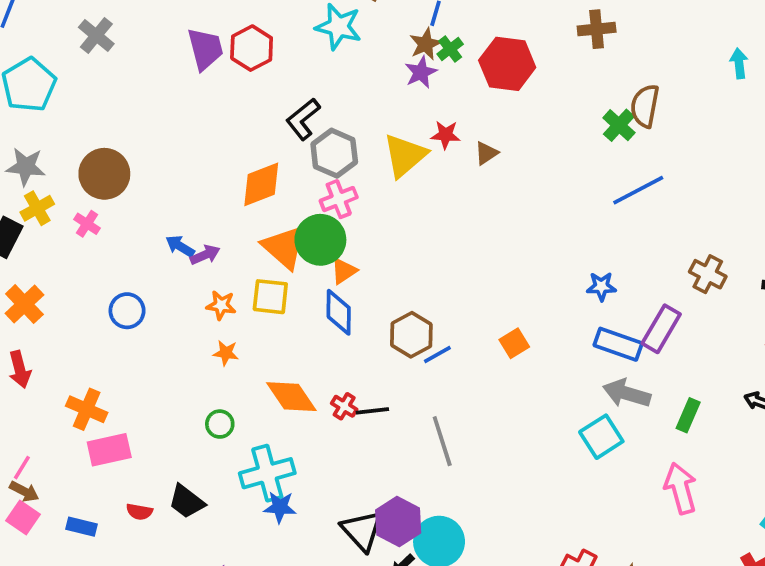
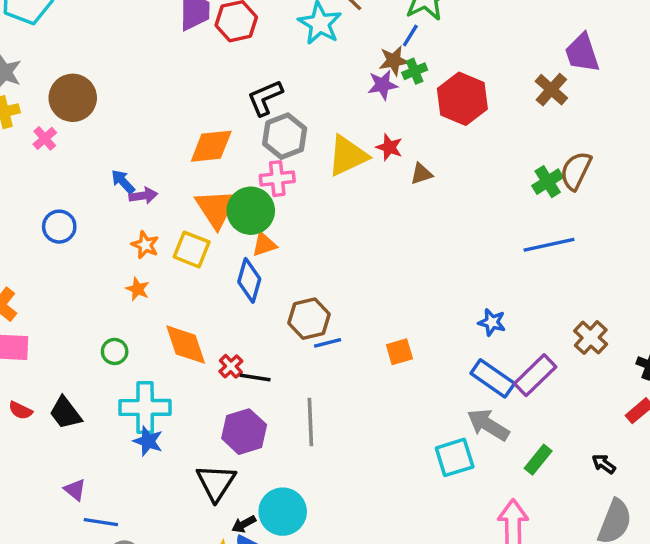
brown cross: (597, 29) -> (551, 90), turned 32
purple hexagon: (398, 522) -> (244, 432), moved

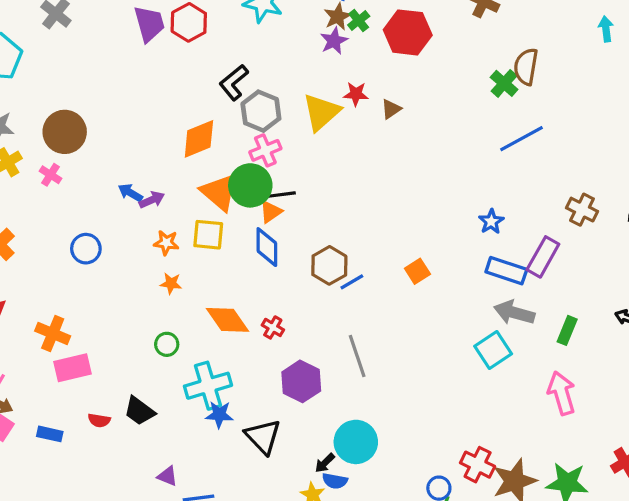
blue star: (492, 322) -> (491, 222), turned -30
black line: (255, 378) -> (282, 195), moved
black triangle: (216, 483) -> (263, 437), moved

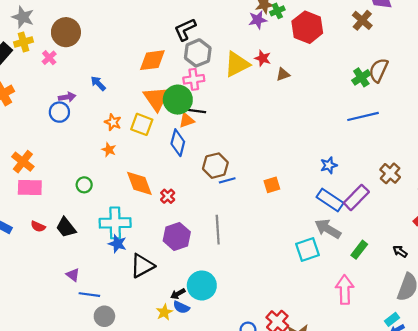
purple arrow: (152, 200) -> (67, 97), moved
green circle: (167, 344) -> (84, 185), moved
black triangle: (263, 437) -> (142, 266), turned 30

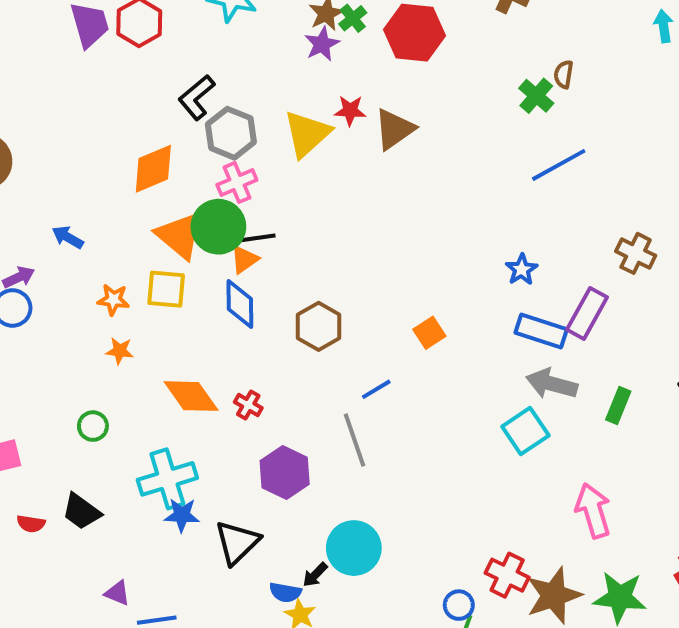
brown semicircle: (379, 70) -> (564, 74), size x0.6
brown triangle: (283, 74) -> (394, 129), size x1.6
blue line: (227, 180) -> (376, 389), moved
pink arrow: (345, 290) -> (593, 511), moved
blue semicircle: (181, 307) -> (285, 592), moved

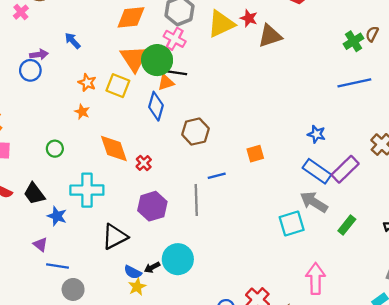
pink cross: (237, 182) -> (175, 39), turned 35
blue star: (522, 269) -> (316, 134), turned 30
blue star: (182, 515) -> (57, 216), moved

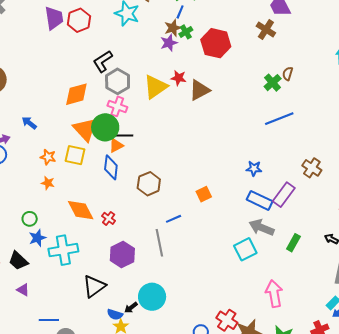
blue star: (57, 216) -> (37, 238), moved, turned -30
purple triangle: (40, 244) -> (23, 290), moved

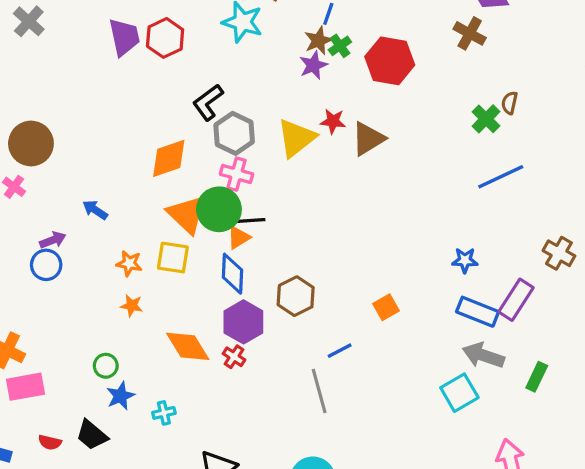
cyan cross: (63, 250) -> (164, 413), size x0.5
purple hexagon: (122, 255) -> (243, 322), moved

